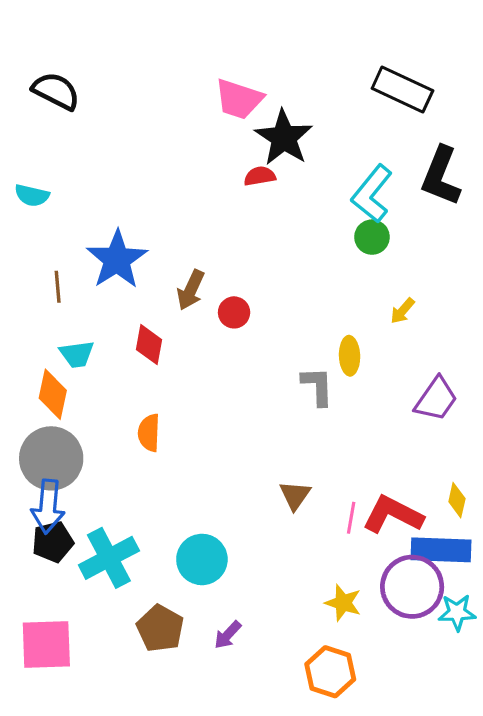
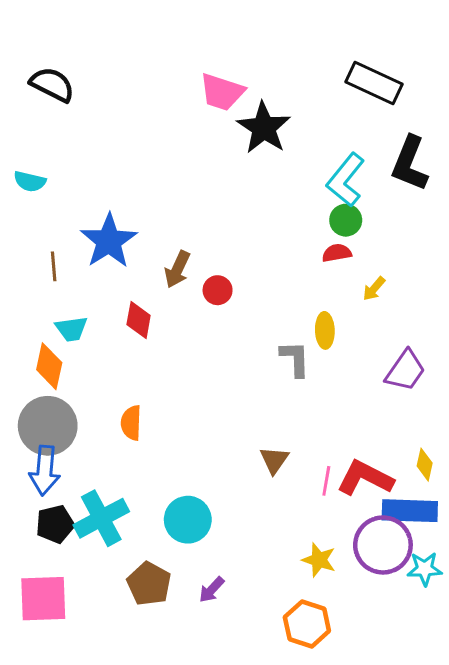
red semicircle: (260, 176) -> (337, 253), moved
orange semicircle: (149, 433) -> (131, 423), moved
black pentagon: (53, 542) -> (55, 524), moved

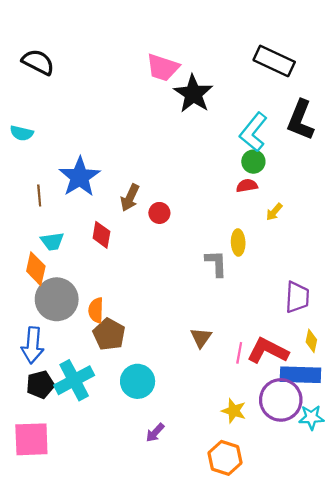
purple trapezoid: (405, 371) -> (297, 297), moved, turned -32
gray circle: (48, 426) -> (57, 299), moved
brown pentagon: (149, 584) -> (109, 334), moved

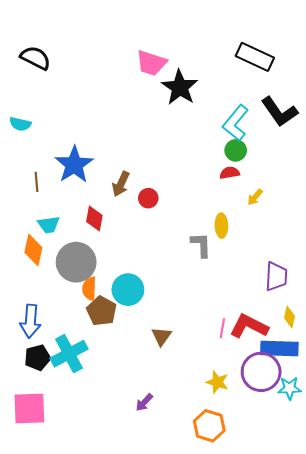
black L-shape: (300, 120) -> (279, 112), turned -57
gray circle: (57, 299) -> (76, 262), moved
brown triangle: (201, 338) -> (161, 336), moved
cyan circle: (138, 381) -> (128, 290), moved

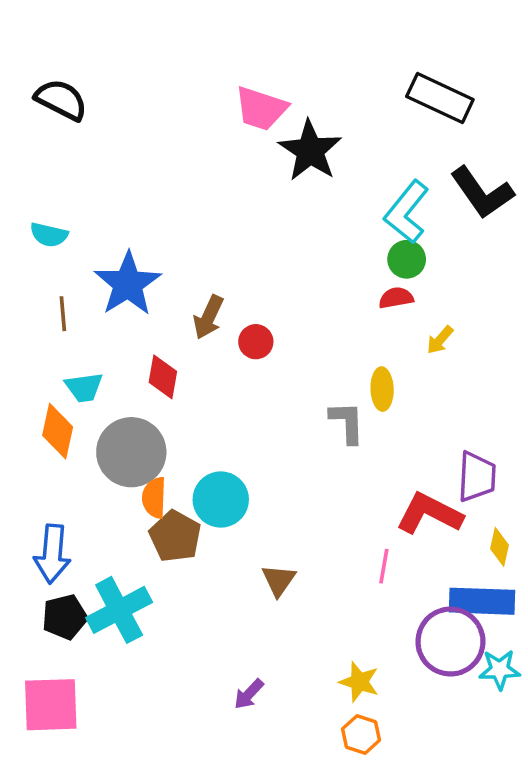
cyan semicircle: (20, 124) -> (49, 235), moved
red L-shape: (249, 326) -> (429, 514), moved
yellow star: (217, 382) -> (359, 682), moved
orange hexagon: (209, 426) -> (361, 734), size x0.7

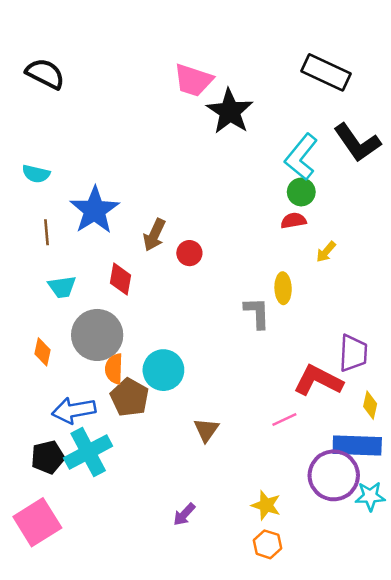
orange diamond: (58, 431) -> (43, 352), moved, size x0.7
blue arrow: (52, 554) -> (74, 410), moved, turned 75
pink line: (384, 566) -> (284, 419), turned 55
pink square: (51, 705) -> (37, 522), turned -30

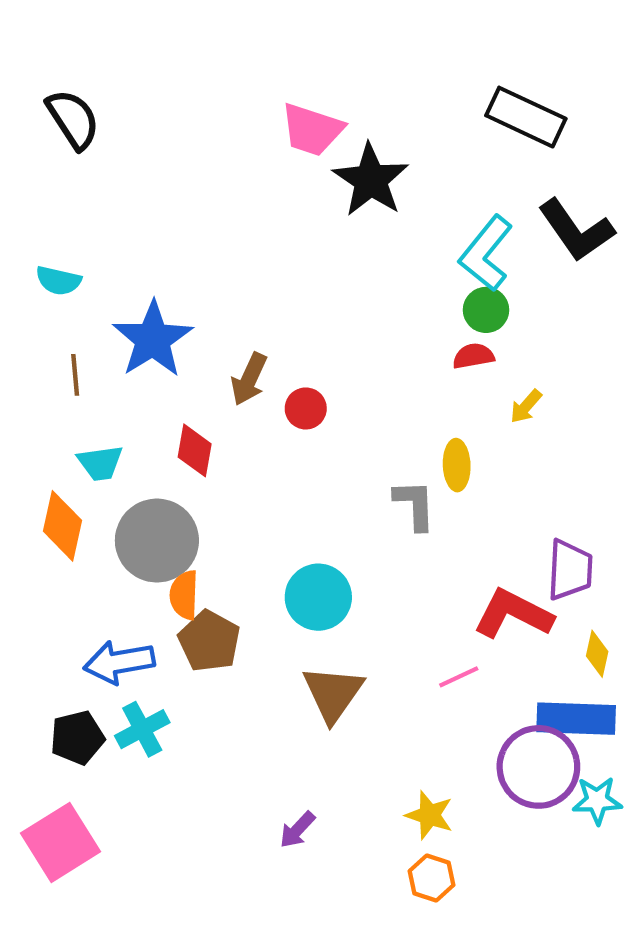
black semicircle: (45, 74) -> (73, 119), turned 30
orange diamond: (43, 352) -> (63, 526), moved, size x1.5
cyan circle: (163, 370) -> (318, 597), moved
brown triangle: (206, 430) -> (333, 694), size x1.5
cyan cross: (88, 452) -> (142, 729), size x0.7

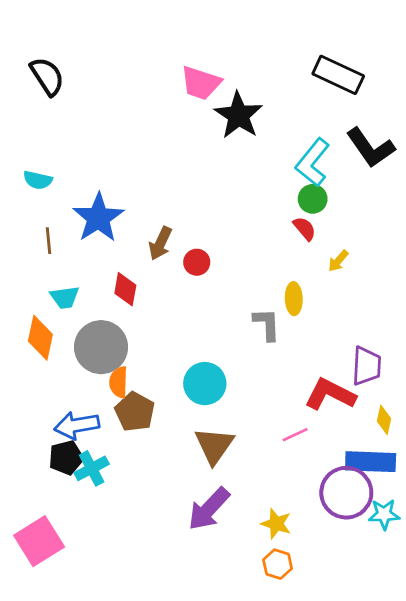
red semicircle: (473, 356) -> (305, 229), turned 60
black pentagon: (77, 738) -> (66, 458), moved
purple arrow: (297, 830) -> (209, 509), moved, size x1.8

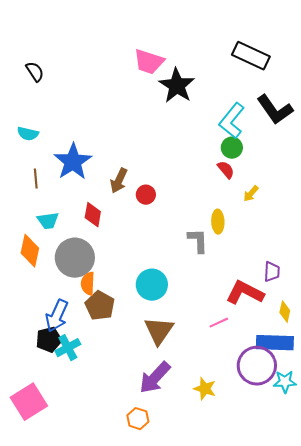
black semicircle: (47, 76) -> (35, 72), moved, size x0.7
purple trapezoid: (367, 366) -> (272, 272), size x0.7
blue arrow: (77, 425) -> (57, 316), turned -56
orange hexagon: (278, 564) -> (138, 419), moved

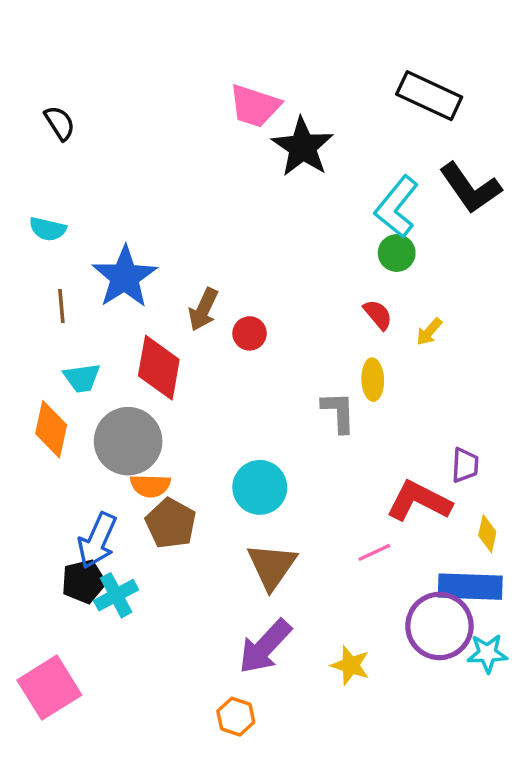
red semicircle: (226, 170) -> (378, 315), moved
red diamond: (93, 215) -> (159, 368), size x1.5
orange semicircle: (88, 284) -> (150, 486), turned -90

